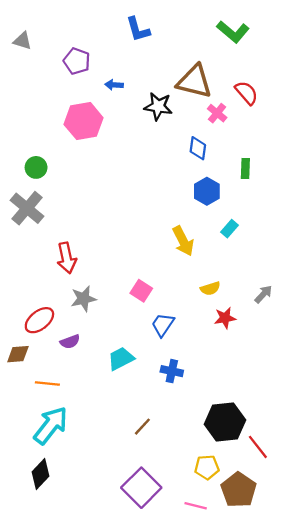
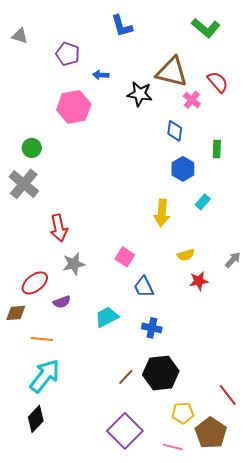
yellow arrow: (183, 241) -> (162, 213), turned 32
blue trapezoid: (163, 325) -> (144, 287), turned -60
black hexagon: (225, 422) -> (161, 373), moved

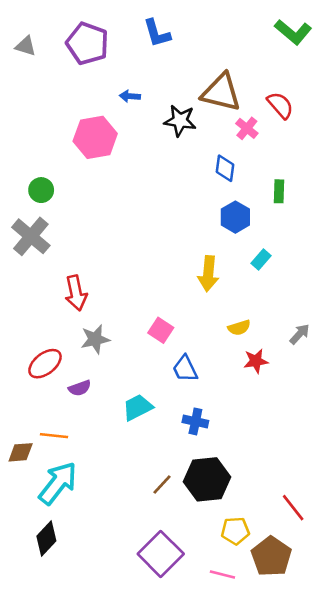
green L-shape: (206, 28) -> (293, 32), moved
purple pentagon: (68, 54) -> (87, 43), moved, size x1.4
brown diamond: (16, 313) -> (21, 452), moved

